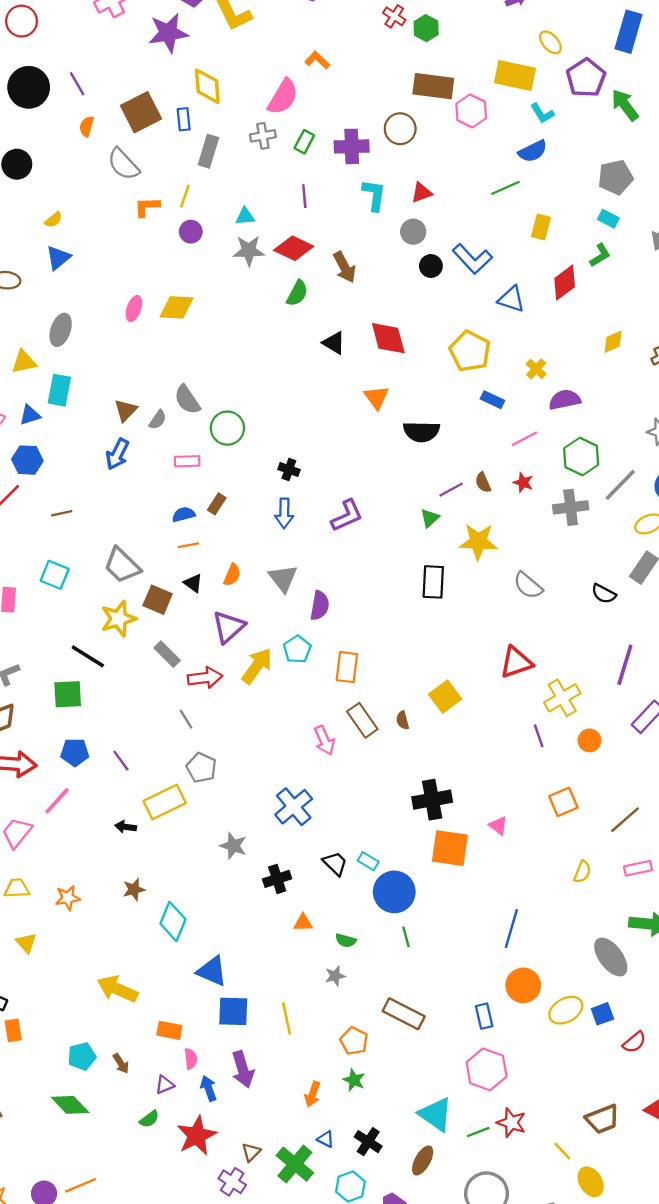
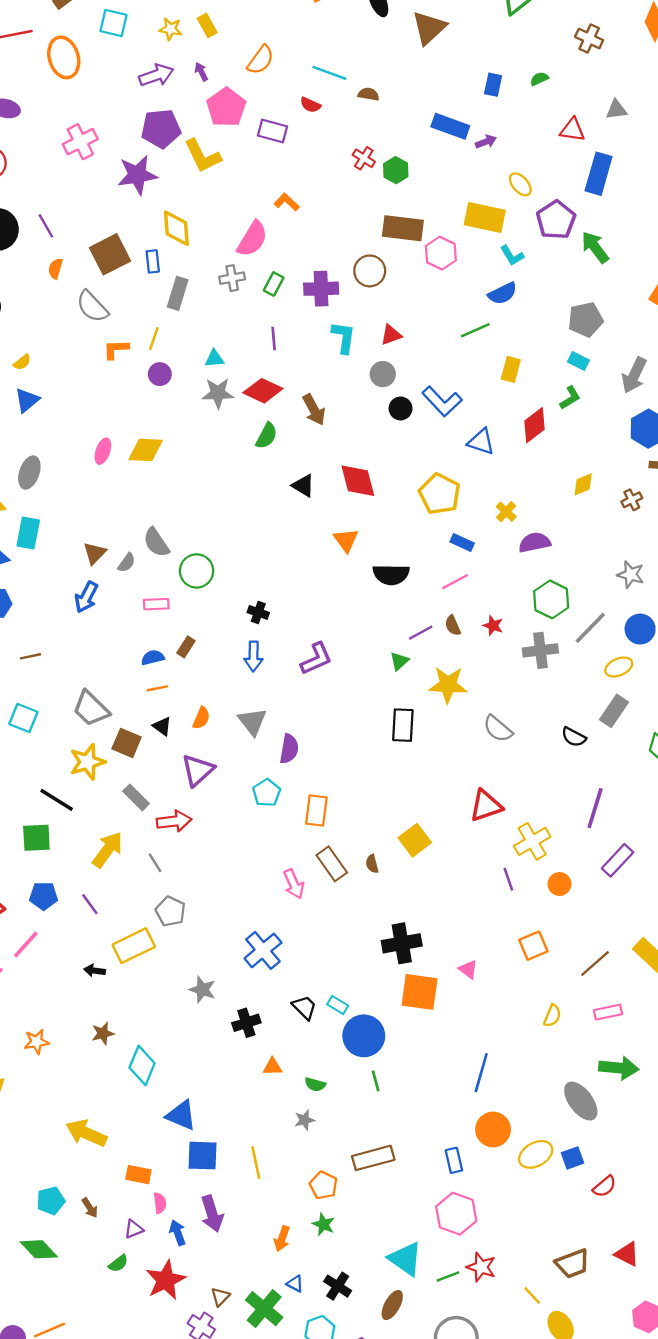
pink line: (524, 439) -> (455, 582), moved
yellow arrow: (257, 666) -> (108, 850), moved
brown rectangle: (404, 1014) -> (373, 1158), turned -42

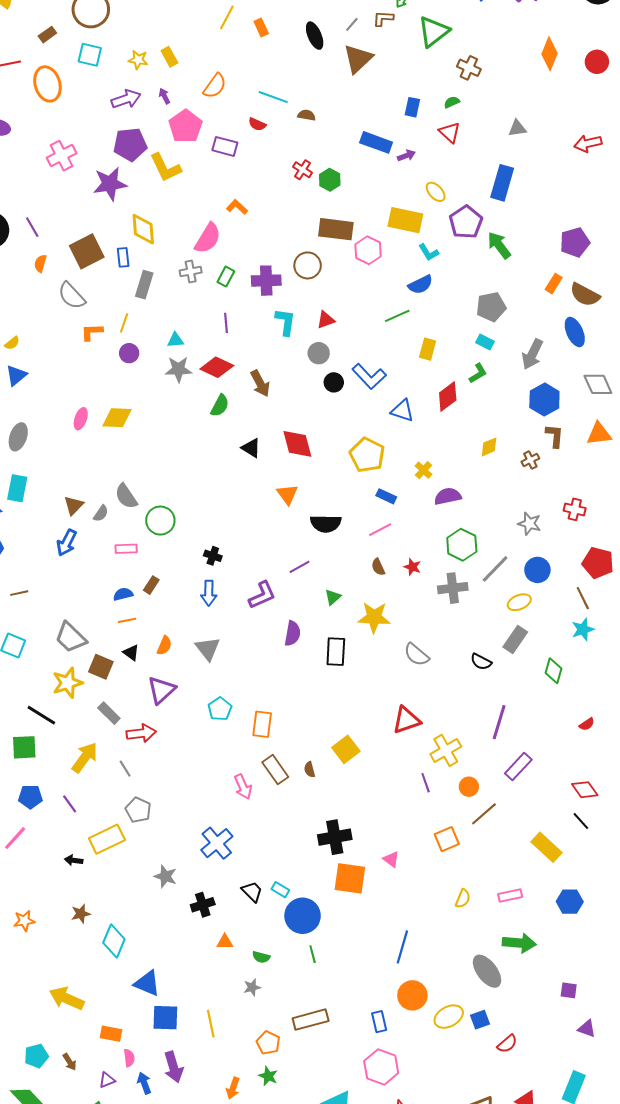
brown cross: (589, 38) -> (469, 68), moved
red triangle: (572, 130) -> (450, 132), moved, turned 35
purple line: (421, 633) -> (299, 567), moved
purple semicircle: (289, 749) -> (292, 633), moved
brown line: (595, 963) -> (484, 814), moved

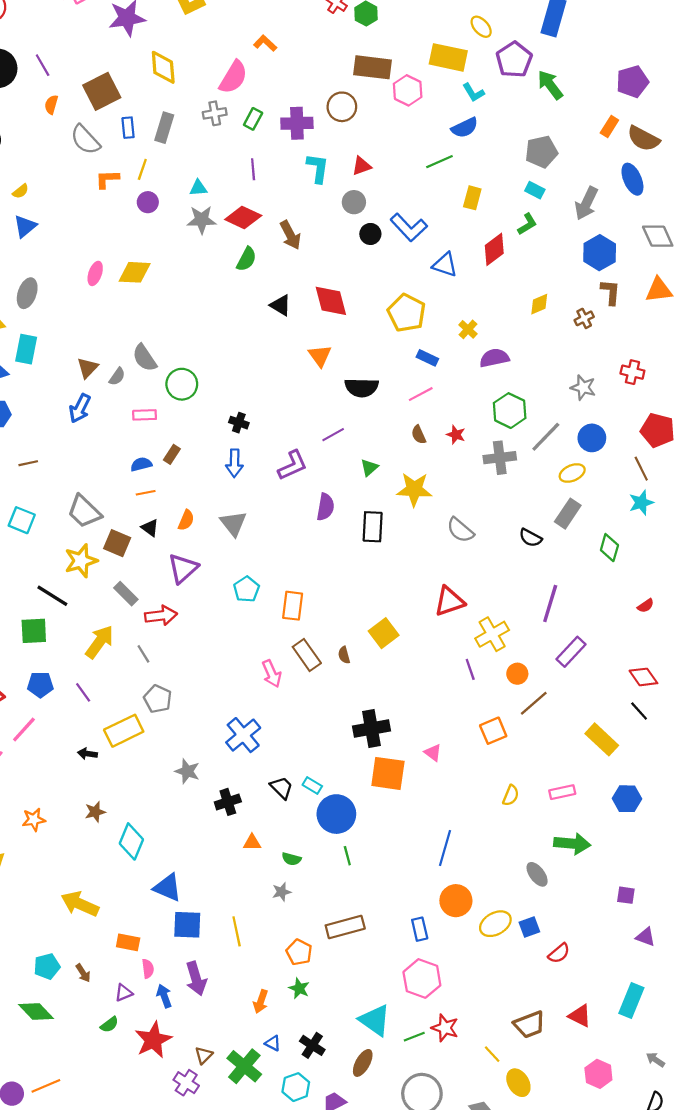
blue rectangle: (123, 257) -> (128, 128), moved
gray ellipse: (487, 971) -> (537, 874), size x0.7

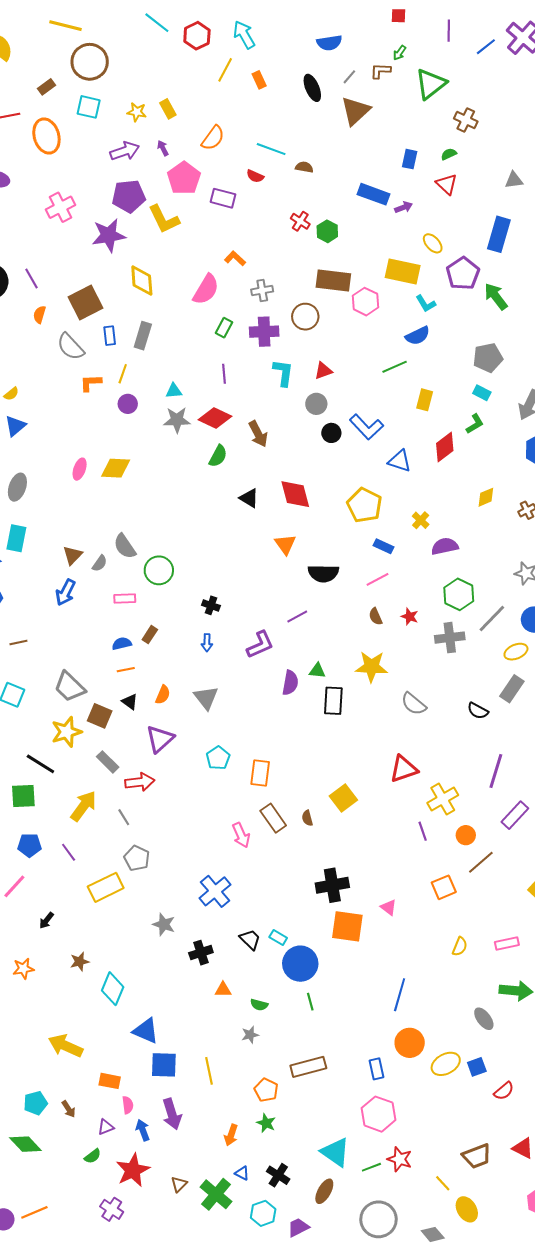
gray cross: (215, 113) -> (262, 290), moved
blue arrow: (234, 463) -> (207, 643), size x0.7
green triangle: (369, 468) -> (317, 671), moved, turned 48
black arrow: (87, 754) -> (46, 920), moved, turned -60
purple cross: (186, 1083) -> (112, 1209), moved

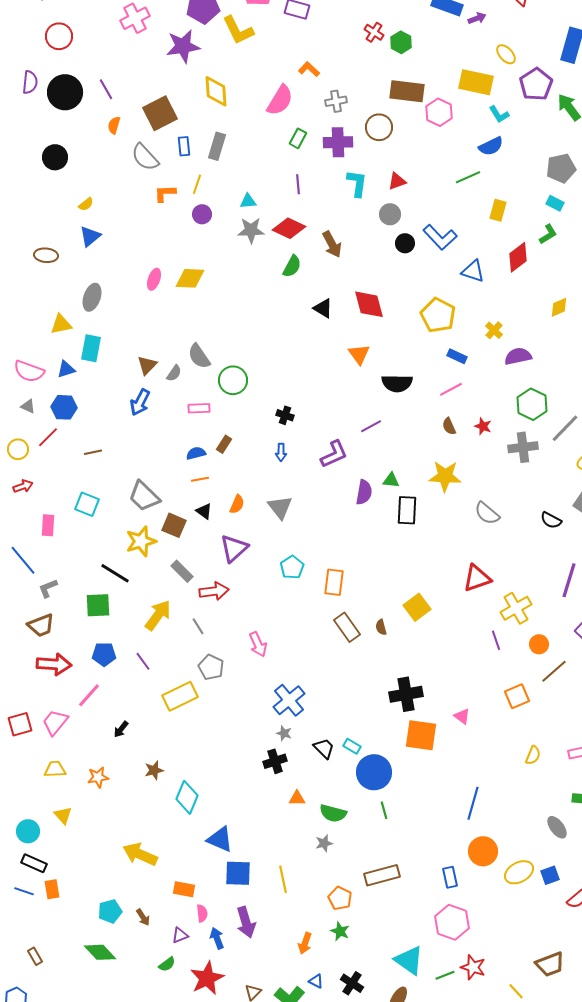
pink arrow: (241, 835) -> (258, 644), moved
gray star: (164, 924) -> (284, 733), moved, size x0.7
green semicircle: (259, 1005) -> (333, 813), size x1.5

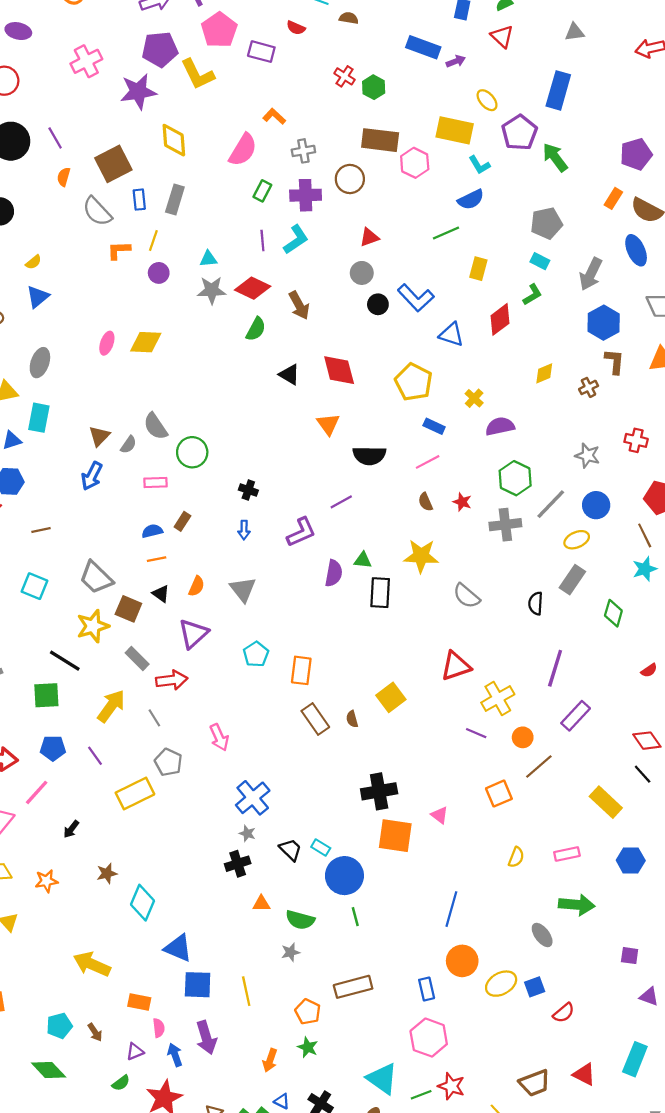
cyan L-shape: (357, 183) -> (296, 239), moved, turned 48
black semicircle: (551, 520) -> (536, 603), turned 65
purple line: (496, 640) -> (476, 733), turned -48

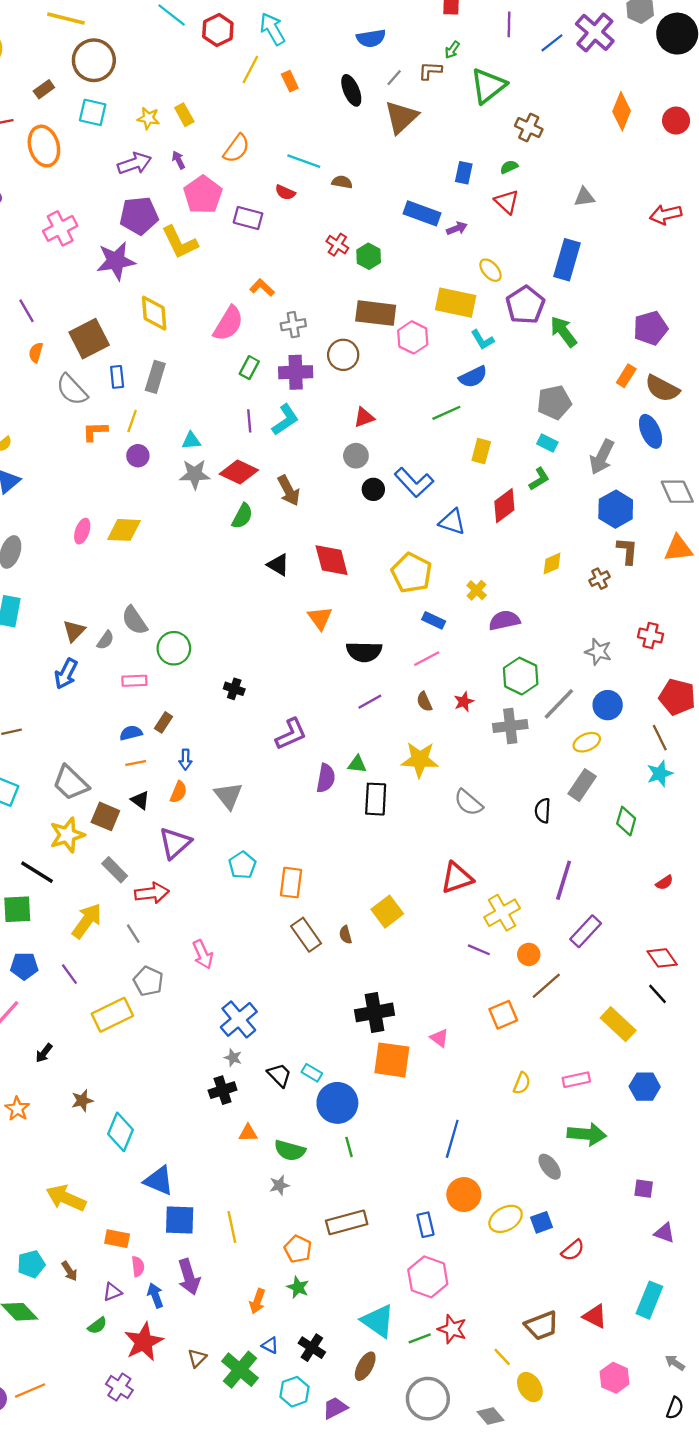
purple line: (341, 502) -> (370, 702), moved
red star: (462, 502) -> (464, 702), turned 30
blue arrow: (244, 530) -> (185, 760), moved
orange star: (46, 881) -> (17, 1109), turned -30

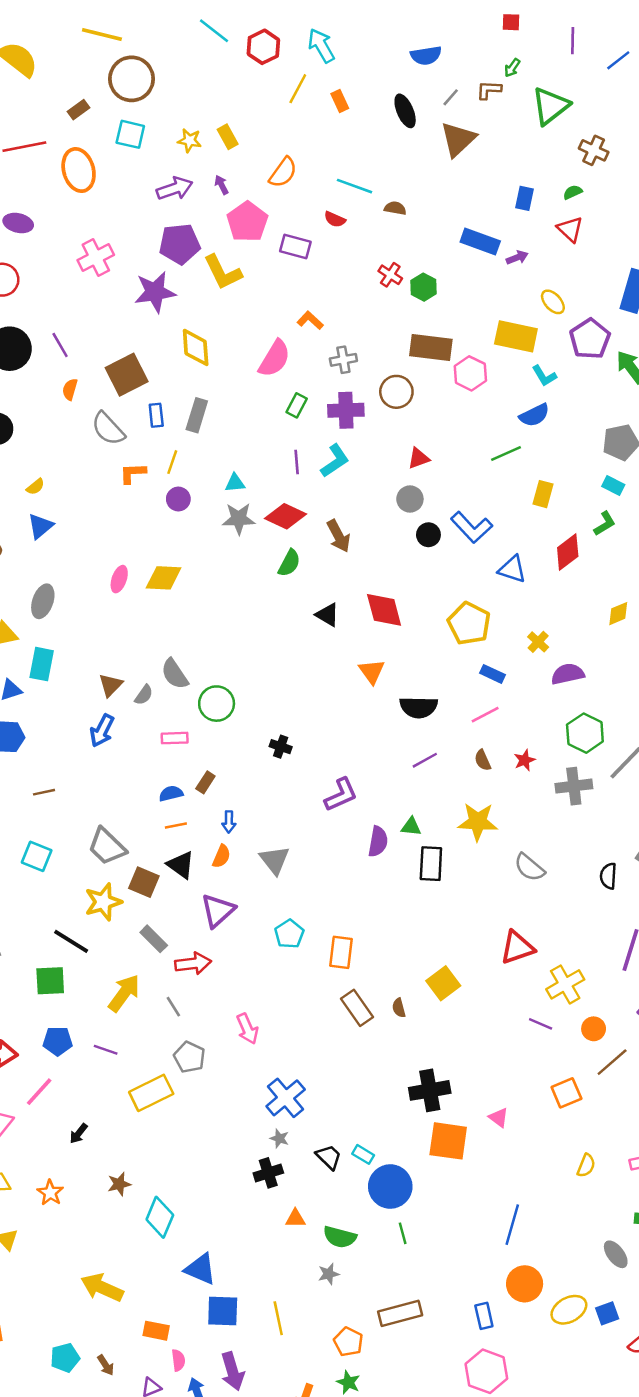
black triangle: (140, 800) -> (181, 865), size x1.4
purple line: (69, 974) -> (106, 1050), turned -35

